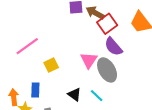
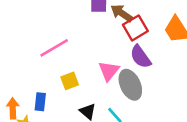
pink line: (27, 46) -> (54, 48), moved
yellow square: (51, 65) -> (70, 81), moved

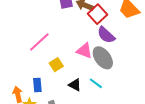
pink triangle: (109, 71) -> (84, 51), turned -36

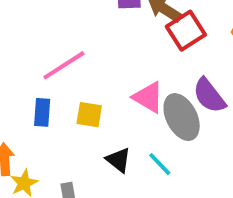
purple semicircle: (106, 35) -> (209, 96), moved
yellow square: (56, 65) -> (89, 115), turned 32
blue rectangle: (37, 85) -> (42, 112), moved

